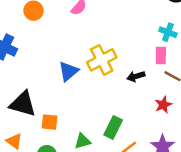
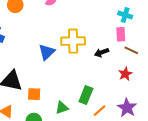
yellow cross: (102, 60) -> (73, 41), turned 30

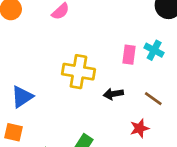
pink rectangle: (121, 34) -> (129, 55), moved
blue triangle: (47, 52) -> (22, 97), moved

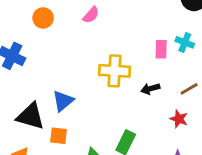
brown line: (153, 99) -> (189, 89), turned -60
red star: (139, 128) -> (179, 119), turned -30

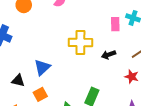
black triangle: (31, 116) -> (18, 80), size x0.6
orange square: (58, 136) -> (40, 94), turned -32

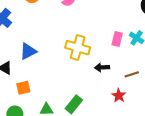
blue triangle: (42, 67) -> (28, 51), moved

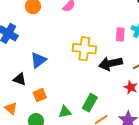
black arrow: (102, 67) -> (110, 63), size x1.6

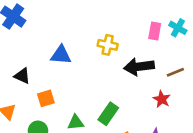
yellow cross: (84, 49) -> (108, 45), size x0.7
blue triangle: (38, 60) -> (61, 55), moved, turned 36

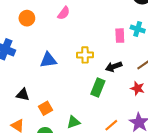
blue triangle: (61, 55) -> (48, 60), moved
black arrow: (139, 67) -> (114, 67), size x0.7
green rectangle: (108, 114) -> (98, 88), moved

